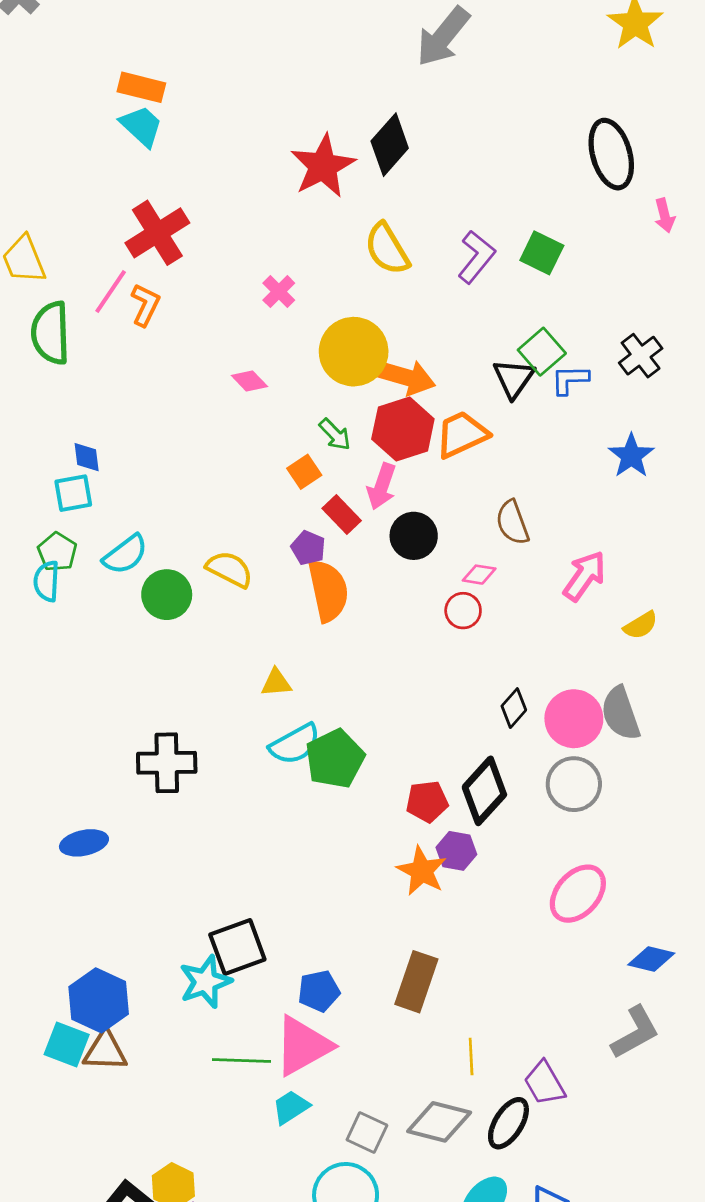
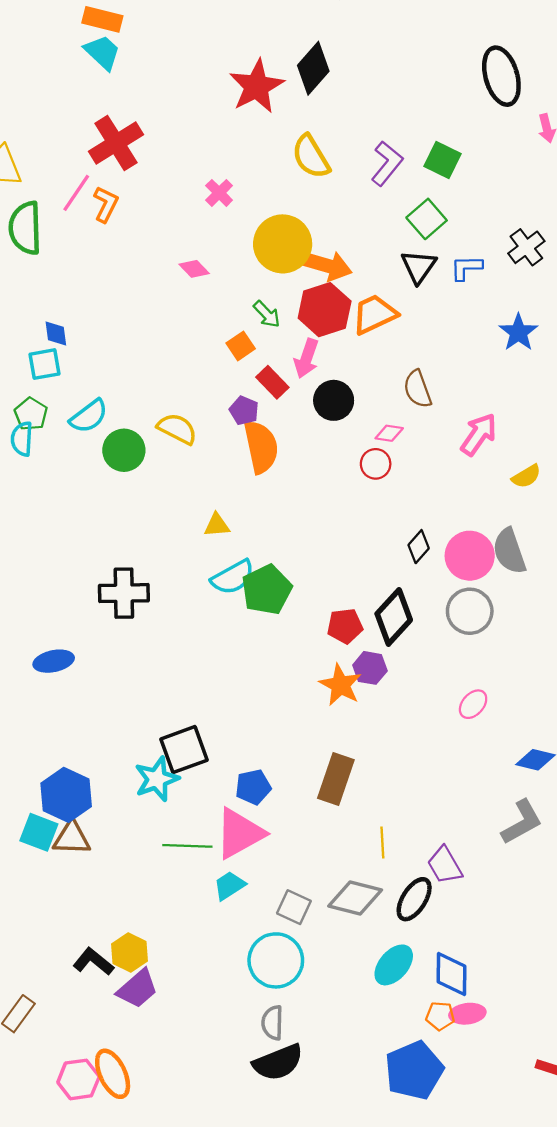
green square: (542, 352) -> (427, 219), moved
pink ellipse: (578, 894) -> (473, 704), size x0.6

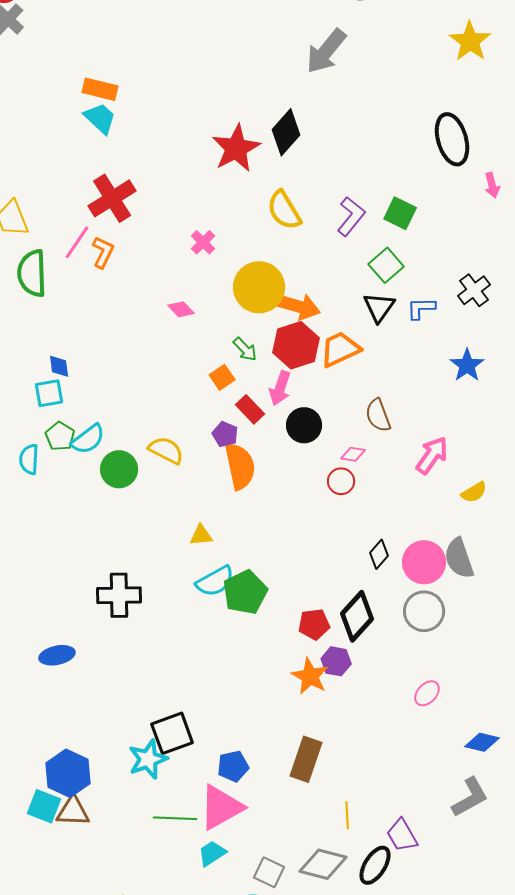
green pentagon: (31, 414) -> (60, 436), moved

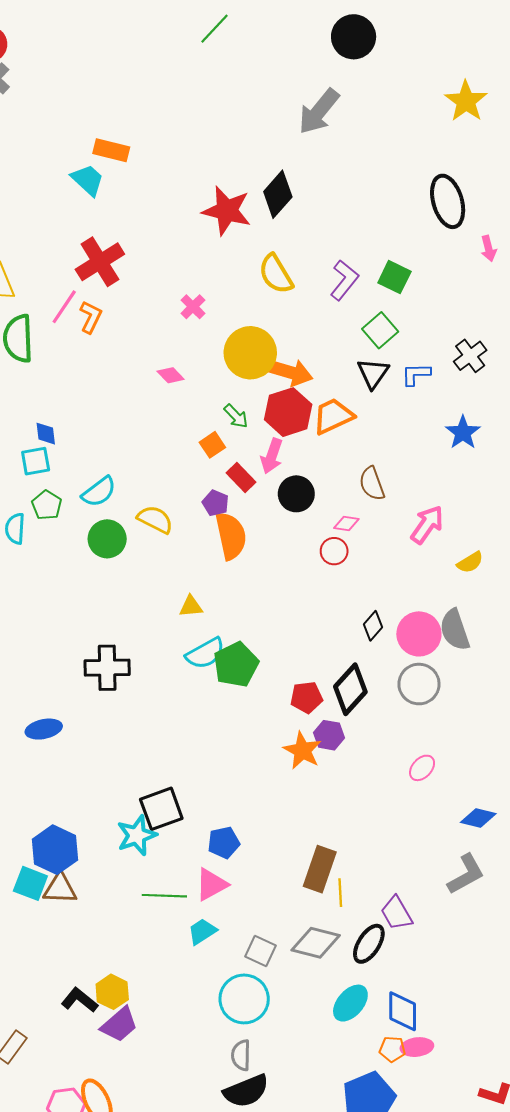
orange rectangle: (100, 89) -> (111, 150), moved
red star: (236, 148) -> (227, 211), turned -30
cyan semicircle: (88, 439) -> (99, 492), moved
brown rectangle: (306, 759) -> (320, 869), moved
pink triangle: (221, 807) -> (211, 884), size x0.7

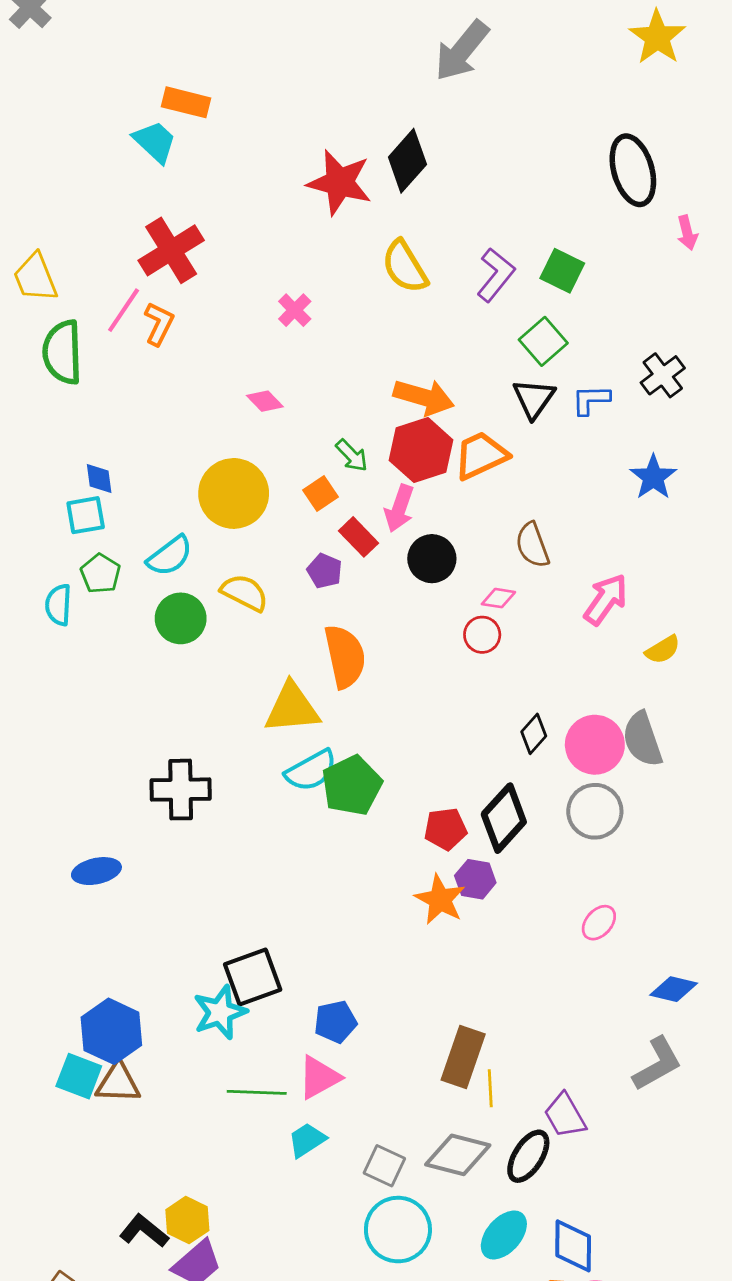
yellow circle: (250, 353) -> (234, 493), moved
orange semicircle: (231, 536) -> (345, 656), moved
yellow triangle: (191, 606) -> (292, 708), size x1.8
cyan circle: (244, 999) -> (398, 1230), moved

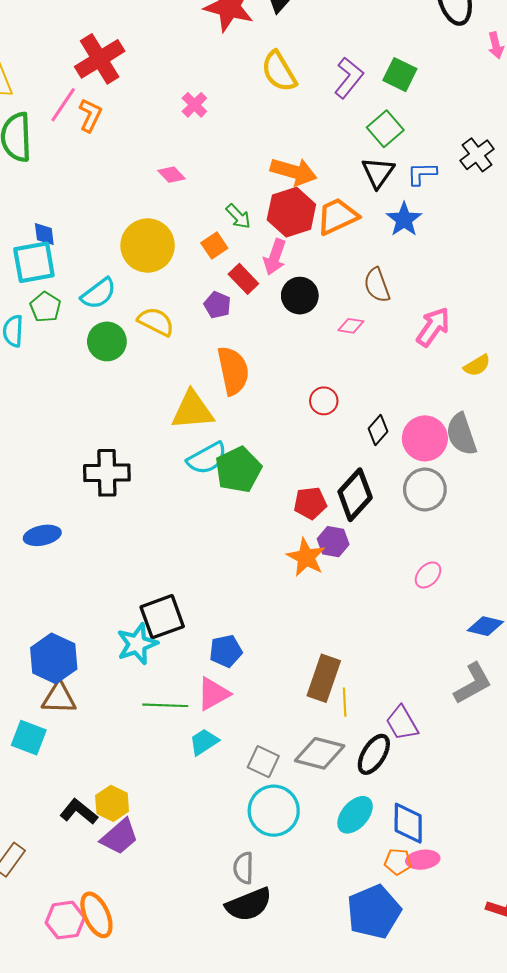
blue star: (653, 477) -> (404, 219), moved
cyan square: (86, 515) -> (34, 262), size x1.4
red circle: (482, 635) -> (324, 401), moved
cyan square: (79, 1076) -> (29, 738), moved

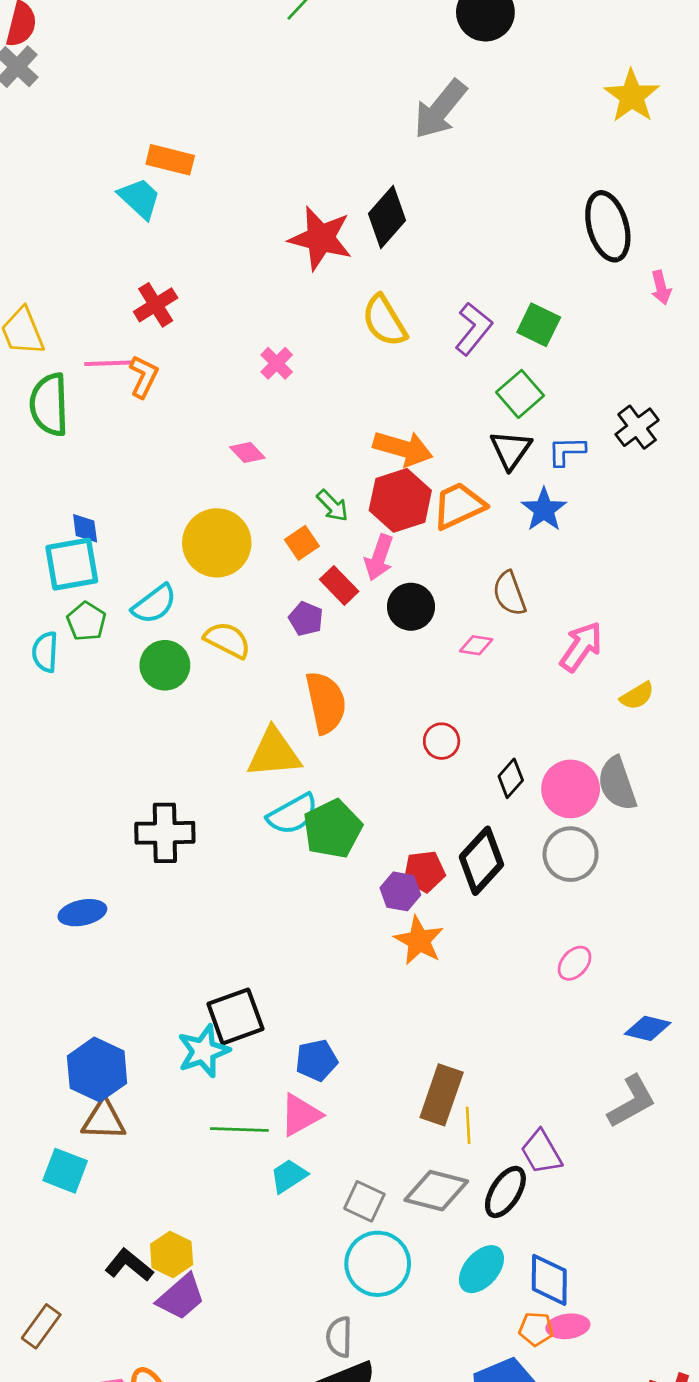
red cross: (100, 59) -> (156, 305), size x0.7
pink line: (63, 105) -> (109, 363), turned 54
purple hexagon: (333, 542) -> (400, 891), moved

